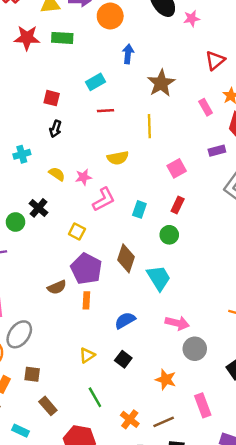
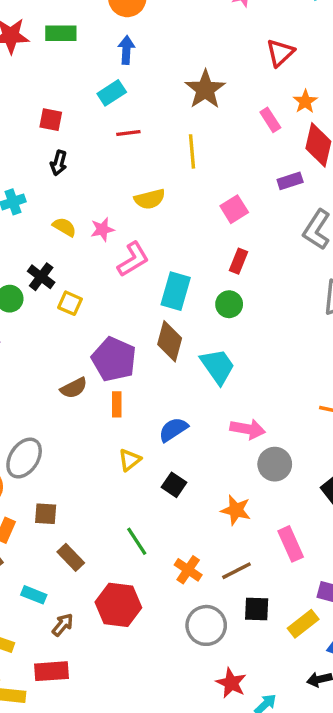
blue arrow: (128, 54) -> (126, 50), moved
cyan rectangle: (139, 209) -> (176, 291), moved, size x1.5
yellow square: (77, 232) -> (70, 303), moved
yellow triangle: (87, 355) -> (130, 460), moved

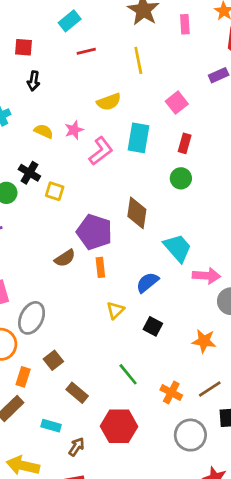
pink rectangle: (270, 120) -> (185, 24), moved, turned 36
cyan rectangle: (176, 291) -> (138, 138), moved
cyan trapezoid: (218, 366) -> (178, 248), moved
brown square: (46, 514) -> (53, 360), turned -36

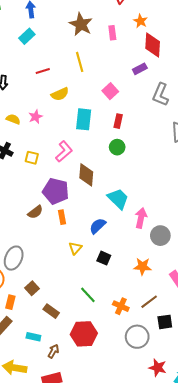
red line: (86, 51) -> (43, 71), moved
pink L-shape: (101, 151) -> (64, 151), moved
yellow square: (55, 191) -> (32, 158), moved
pink arrow: (206, 276) -> (141, 218), turned -78

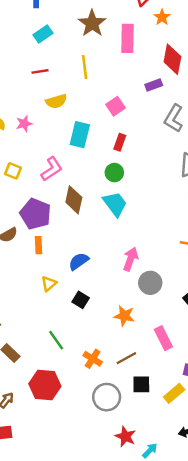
orange star: (140, 21) -> (162, 17), moved
pink rectangle: (112, 33) -> (127, 38), size x1.6
cyan rectangle: (27, 36) -> (43, 34), moved
cyan trapezoid: (118, 199) -> (115, 204), moved

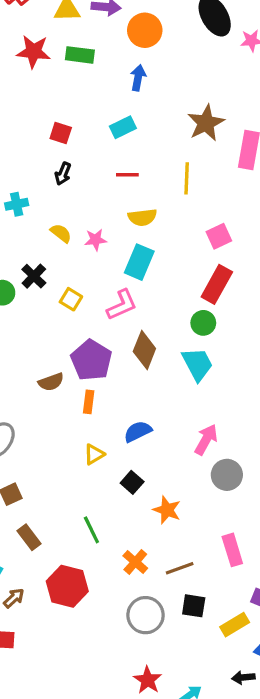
cyan rectangle: (43, 34) -> (123, 127), moved
cyan rectangle: (80, 135) -> (139, 262), moved
red rectangle: (120, 142) -> (217, 284), size x1.6
orange star: (124, 316) -> (167, 510), moved
red star: (125, 437) -> (148, 680), moved

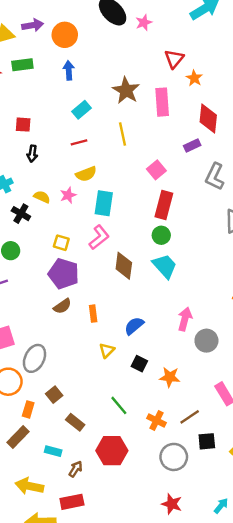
cyan rectangle: (123, 127) -> (81, 110), moved
yellow semicircle: (142, 217) -> (86, 174), moved
black cross: (34, 276) -> (21, 214), moved
purple pentagon: (91, 360) -> (64, 274), moved
red star: (148, 680) -> (172, 504), moved

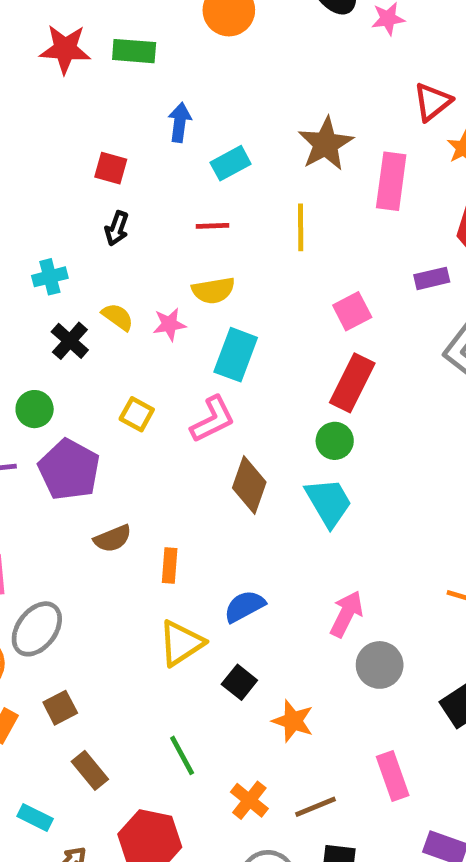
blue arrow: (69, 70) -> (180, 122), moved
purple pentagon: (64, 274) -> (69, 470), moved
yellow triangle: (107, 350) -> (181, 643), size x1.5

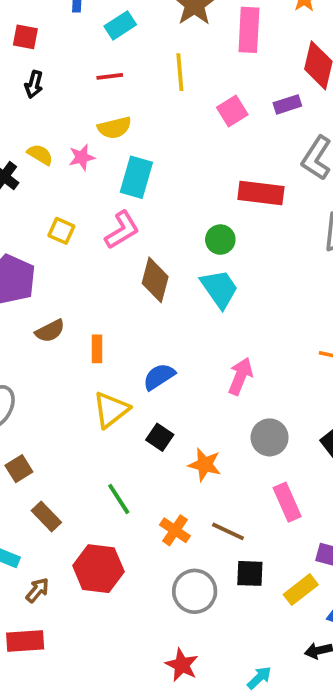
pink square: (352, 311) -> (232, 111), moved
red rectangle: (352, 383) -> (261, 193), moved, turned 75
gray circle: (380, 665) -> (270, 437), moved
brown line: (316, 807) -> (228, 531), turned 52

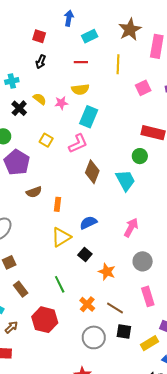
green circle: (220, 240) -> (140, 156), moved

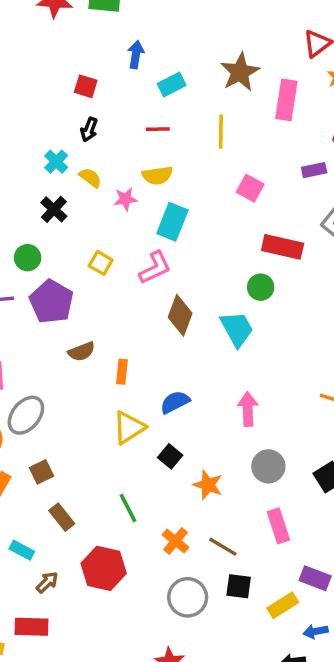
cyan cross: (12, 81) -> (56, 162), moved, turned -32
pink square: (143, 88) -> (250, 188), moved, turned -35
yellow semicircle: (40, 99) -> (90, 178), moved
pink arrow: (131, 228) -> (248, 409), turned -30

